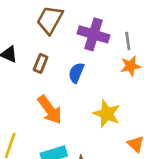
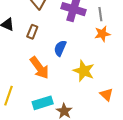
blue semicircle: (76, 73) -> (60, 48), moved

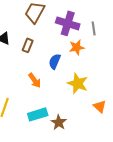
orange star: (102, 34) -> (77, 47), moved
orange arrow: (39, 68) -> (35, 80), size x0.7

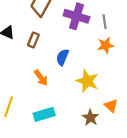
orange star: (77, 47) -> (106, 45), moved
brown star: (59, 122) -> (91, 118), moved

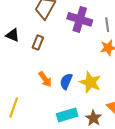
blue semicircle: (62, 57) -> (66, 81), moved
cyan rectangle: (44, 114) -> (67, 115), moved

